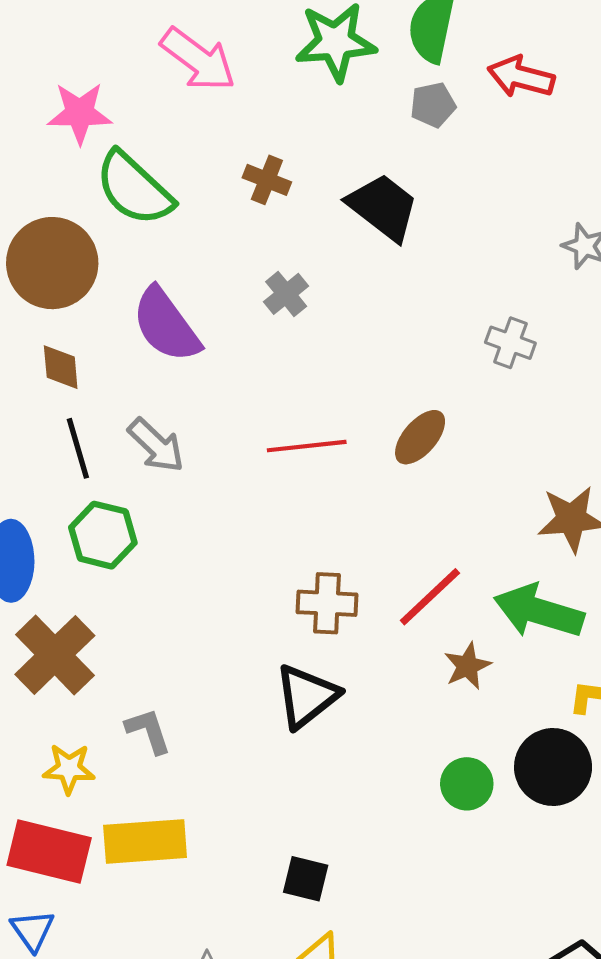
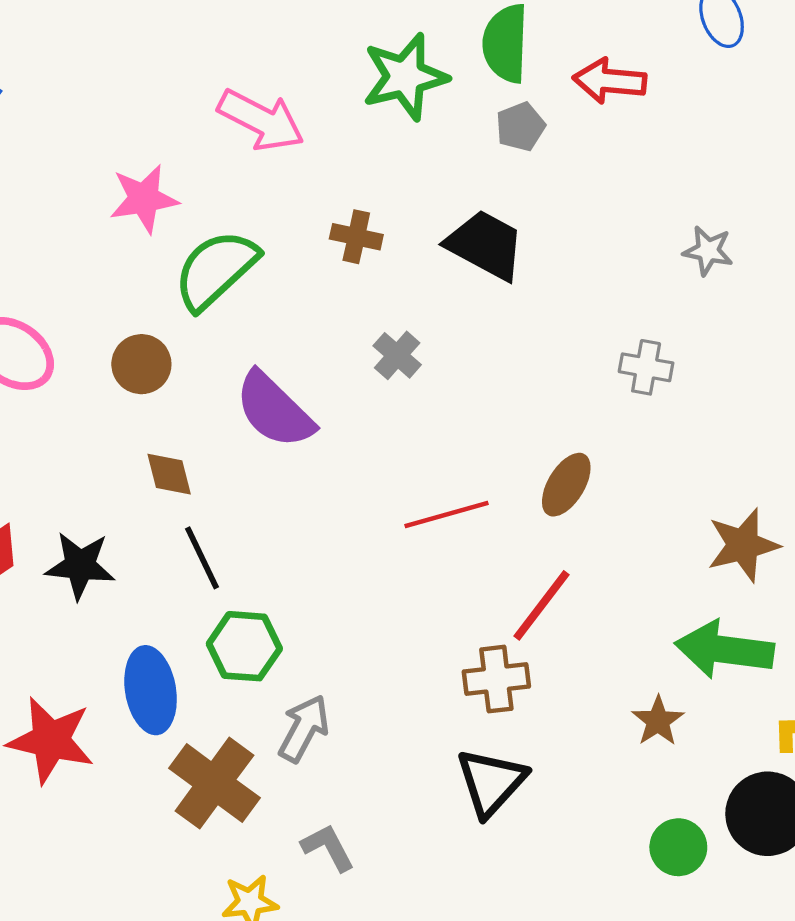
green semicircle: (134, 189) -> (216, 270), turned 104
brown circle: (52, 263) -> (141, 364), size x0.6
gray arrow: (156, 445) -> (304, 728), moved, turned -96
red line: (430, 597) -> (541, 605), moved

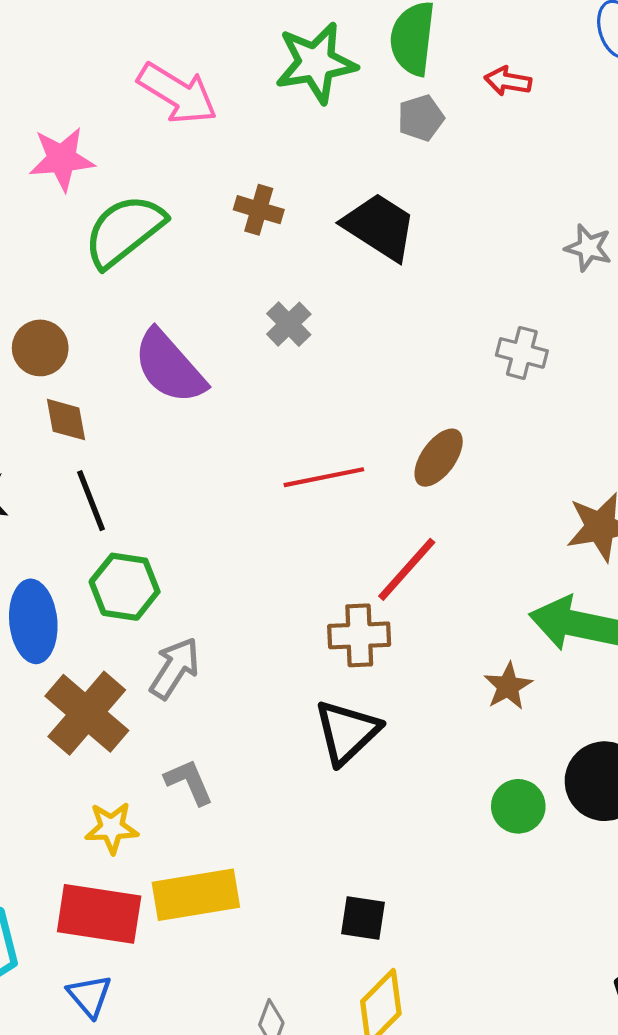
red arrow: (610, 81) -> (508, 81), size x0.7
brown circle: (141, 364) -> (40, 348), moved

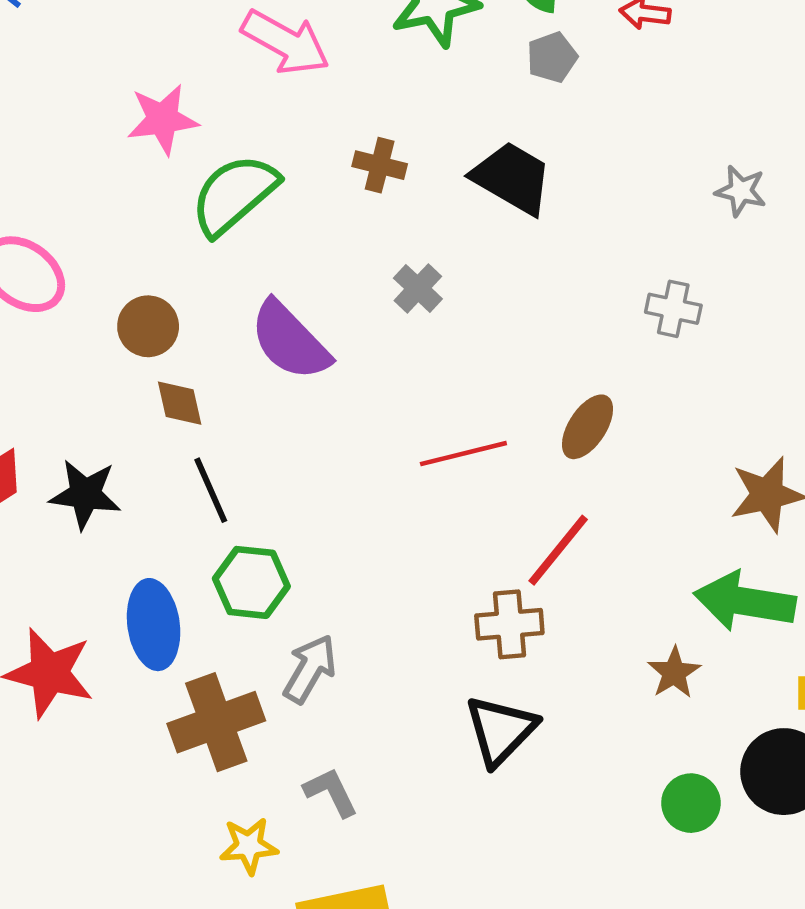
brown cross: (87, 713) -> (216, 722), turned 32

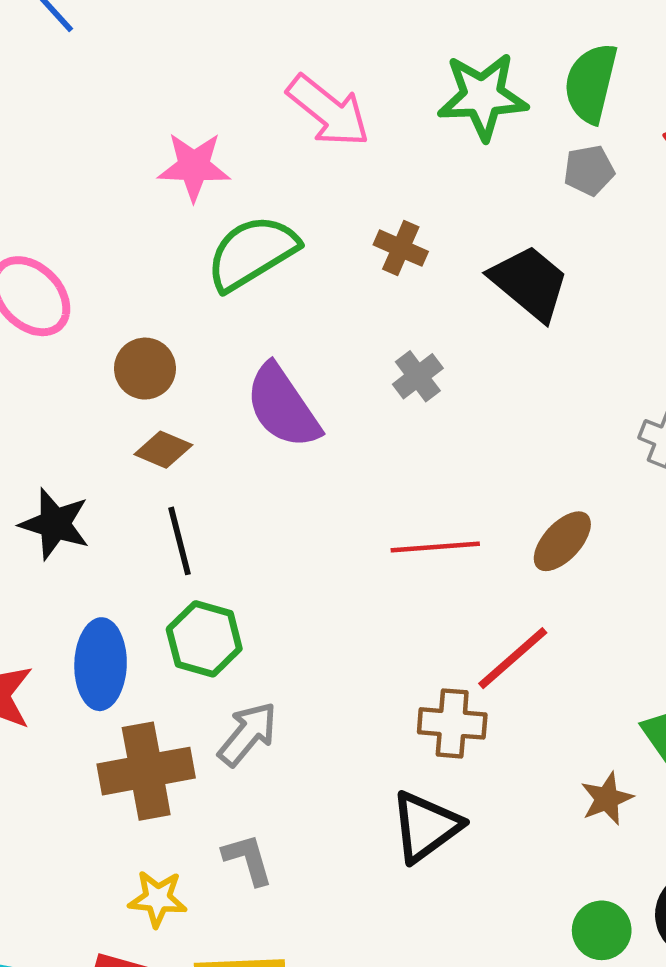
brown diamond: (180, 403) -> (163, 450), turned -64

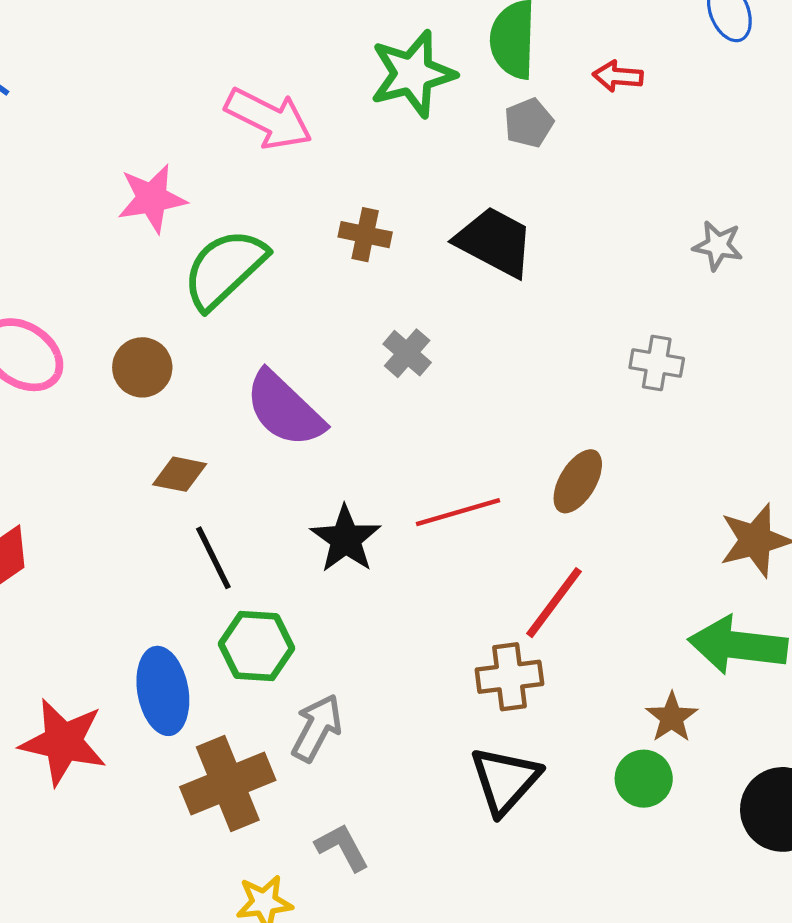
brown circle: (145, 369) -> (142, 367), moved
black star: (55, 524) -> (346, 539), moved, turned 30
green circle: (602, 930) -> (644, 779), moved

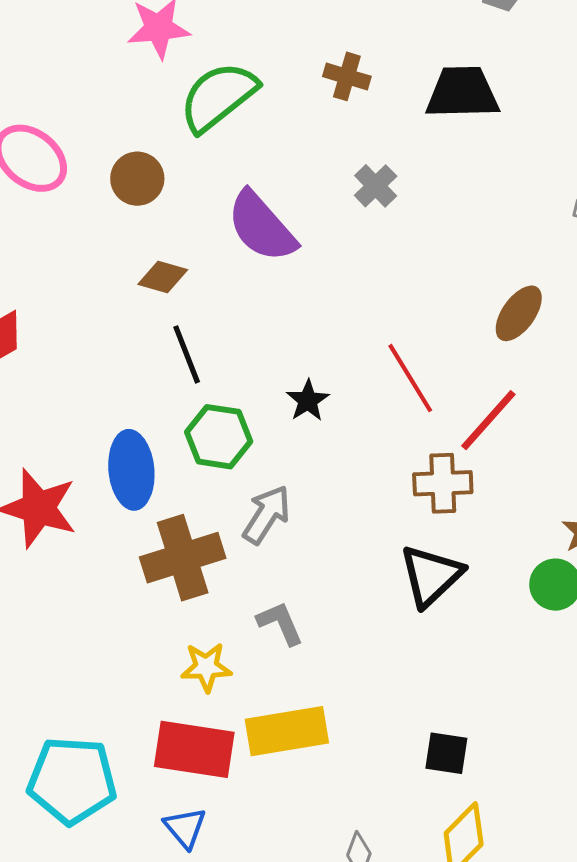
black trapezoid: (495, 242) -> (462, 93), turned -34
red line: (458, 512) -> (410, 378), moved, turned 70
black star: (346, 539) -> (308, 401), moved, size x0.7

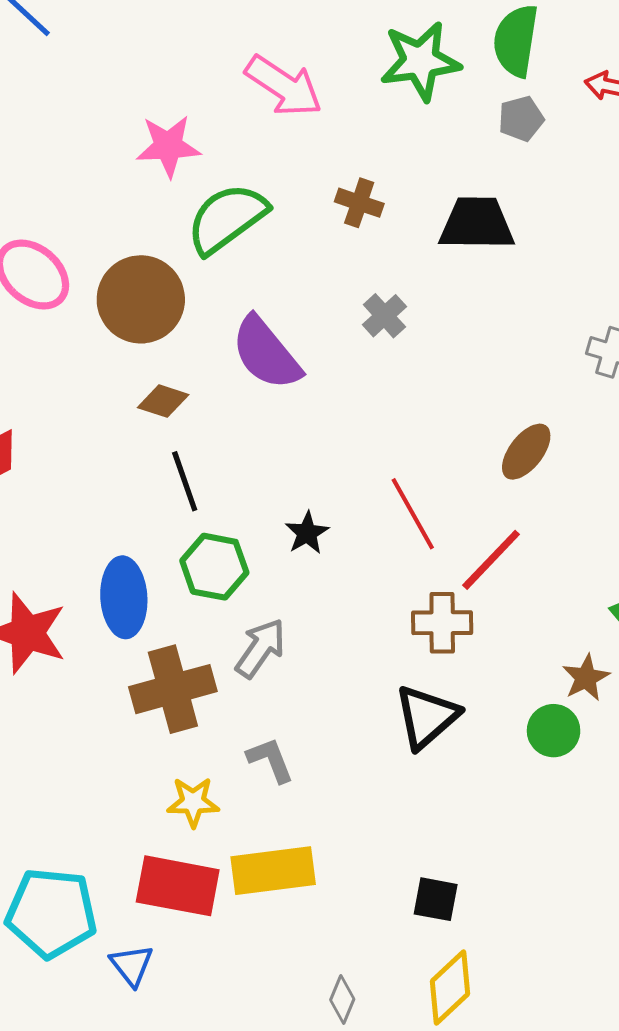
brown circle: (137, 179) -> (141, 299), size x1.6
blue triangle: (185, 828) -> (132, 965), moved

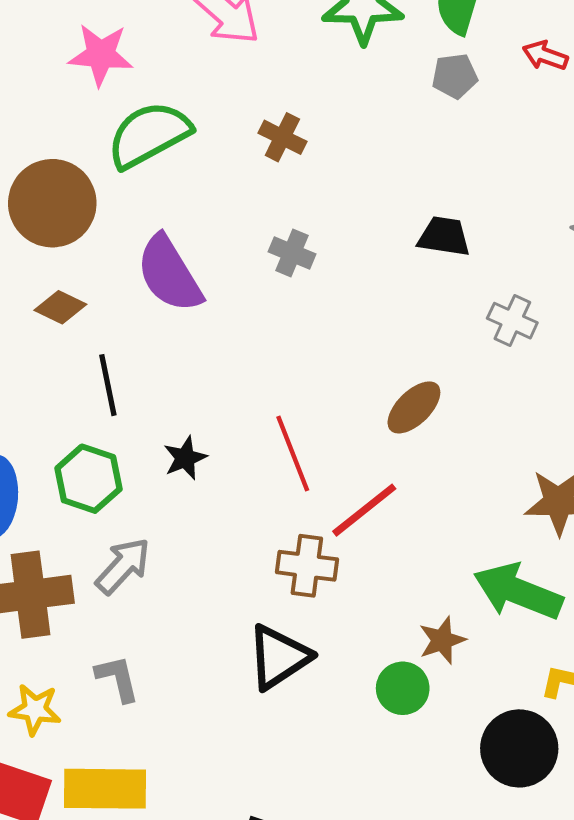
black trapezoid: (477, 224) -> (444, 236), moved, size x0.7
gray cross: (384, 316) -> (292, 253), turned -33
black line: (185, 481) -> (108, 385), moved

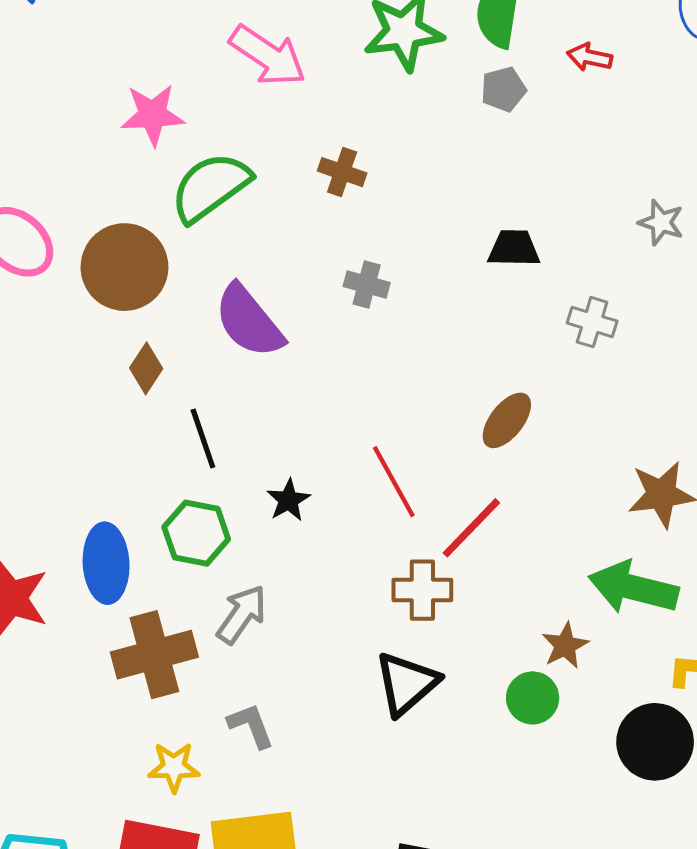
brown diamond: (60, 307) -> (146, 368), turned -75

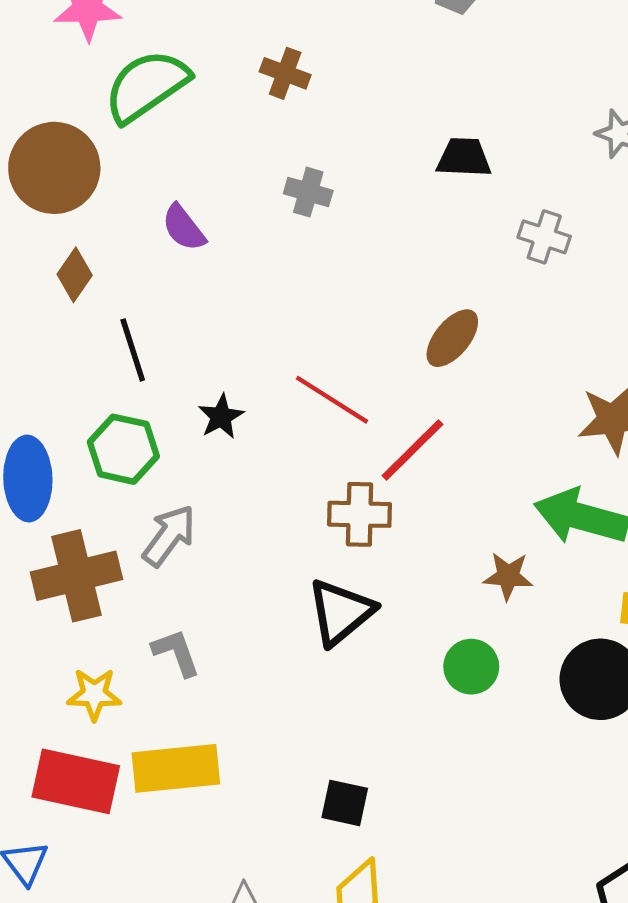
purple semicircle: (249, 321) -> (184, 228), size x0.6
red line: (394, 482) -> (332, 400), turned -30
brown star: (565, 646) -> (508, 576), turned 30
green circle: (533, 698) -> (471, 667), moved

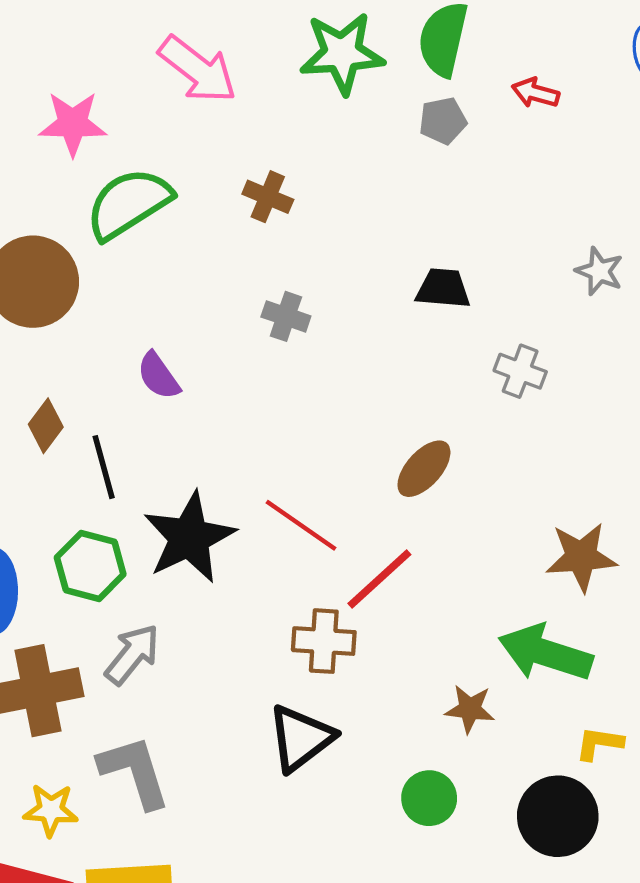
purple semicircle: (184, 228) -> (158, 376), moved
brown diamond: (75, 275) -> (46, 426), moved
black star: (221, 417) -> (189, 538), size x2.0
gray L-shape: (176, 653) -> (135, 772), size x1.5

